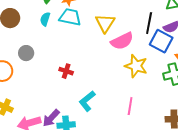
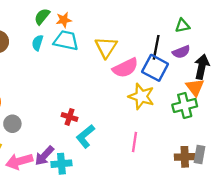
blue square: (161, 41) -> (155, 68), moved
gray circle: (26, 53) -> (12, 124), moved
red cross: (66, 71) -> (69, 117), moved

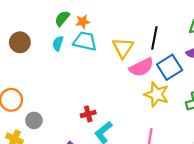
black line: (156, 47) -> (154, 38), moved
blue square: (155, 68) -> (170, 67), turned 30
red cross: (69, 117) -> (88, 114), turned -32

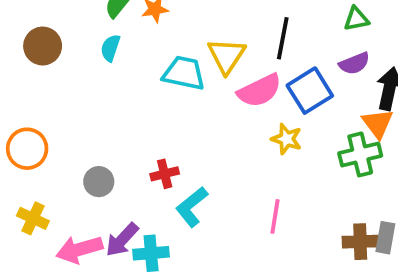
cyan trapezoid: (85, 41) -> (184, 73), moved
yellow star: (157, 94) -> (287, 139), size x0.7
gray circle: (34, 120) -> (99, 182), moved

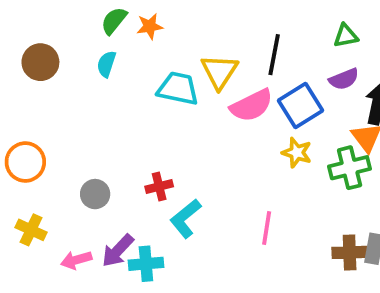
yellow star: (287, 139) -> (297, 153), moved
pink arrow: (79, 249) -> (76, 260), size x0.7

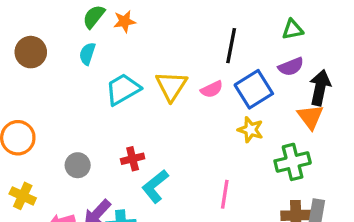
yellow triangle: (219, 72) -> (171, 86), moved
cyan trapezoid: (178, 89) -> (123, 89), moved, turned -42
pink semicircle: (252, 105) -> (212, 89), size x0.6
green cross: (350, 168) -> (293, 162), moved

